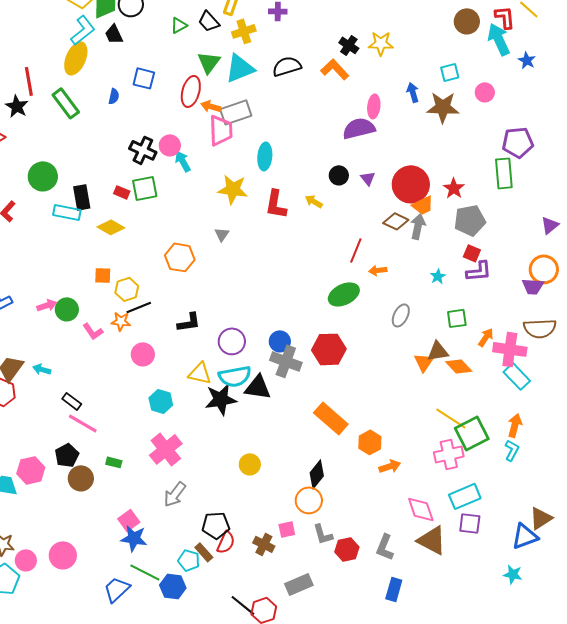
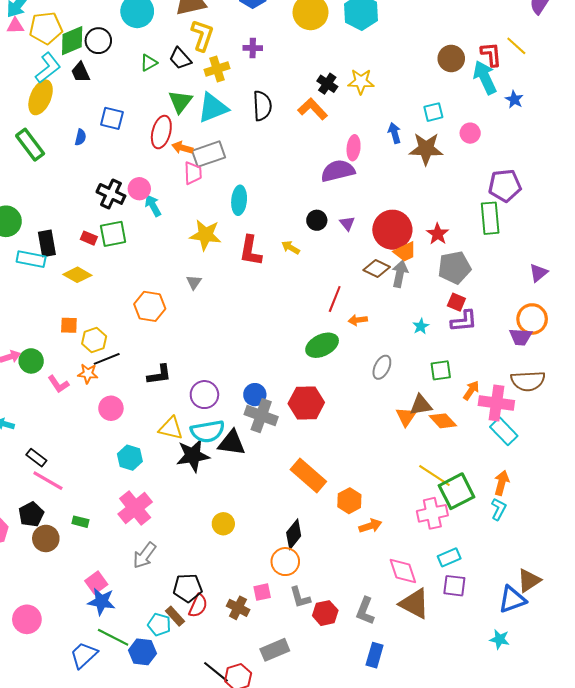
black semicircle: (287, 66) -> (262, 106), turned 104
pink trapezoid: (221, 130) -> (193, 173), size x0.7
cyan rectangle: (465, 496) -> (449, 557), size x0.7

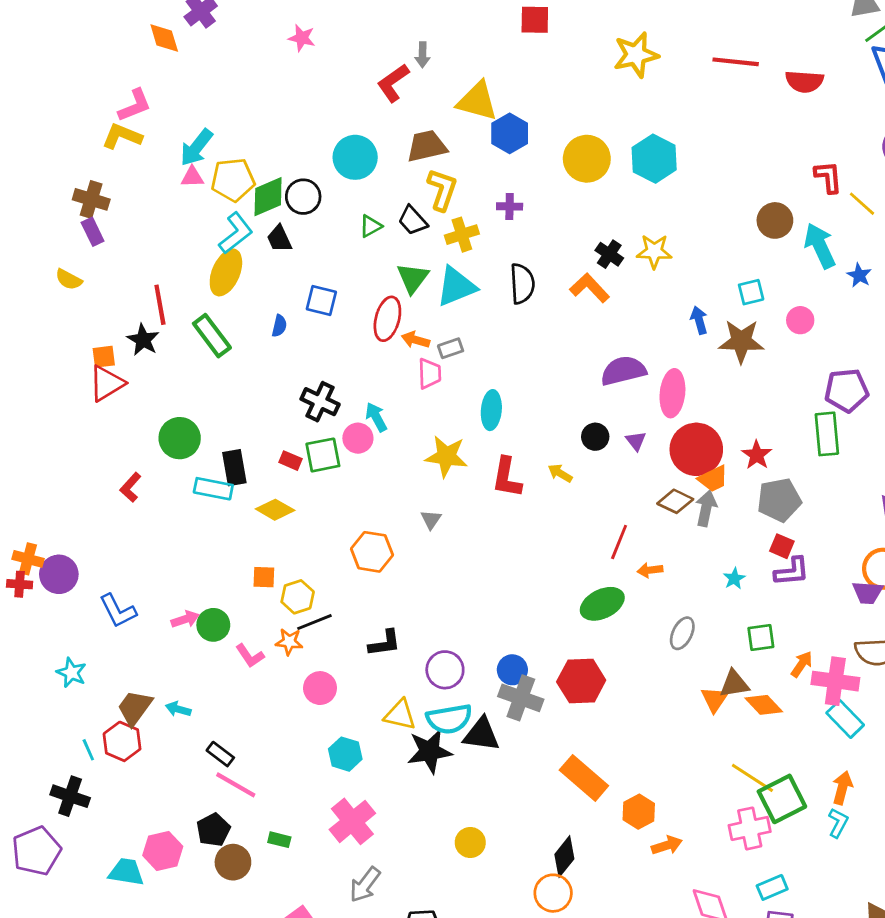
red L-shape: (491, 54) -> (828, 177), moved
pink ellipse: (354, 148) -> (672, 393), moved, size x1.4
gray rectangle: (209, 154) -> (451, 348), size x0.6
pink circle: (139, 189) -> (358, 438), moved

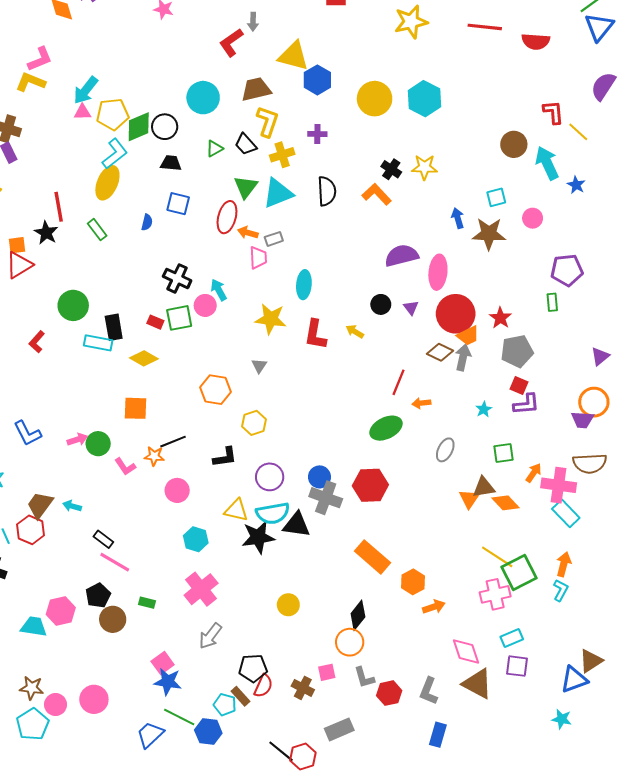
black trapezoid: (279, 239) -> (171, 163), moved, turned 120
green rectangle: (212, 336) -> (97, 230), size x0.7
green rectangle: (827, 434) -> (552, 302), size x0.6
orange square: (264, 577) -> (136, 408), size x1.4
yellow hexagon: (298, 597) -> (254, 423), moved

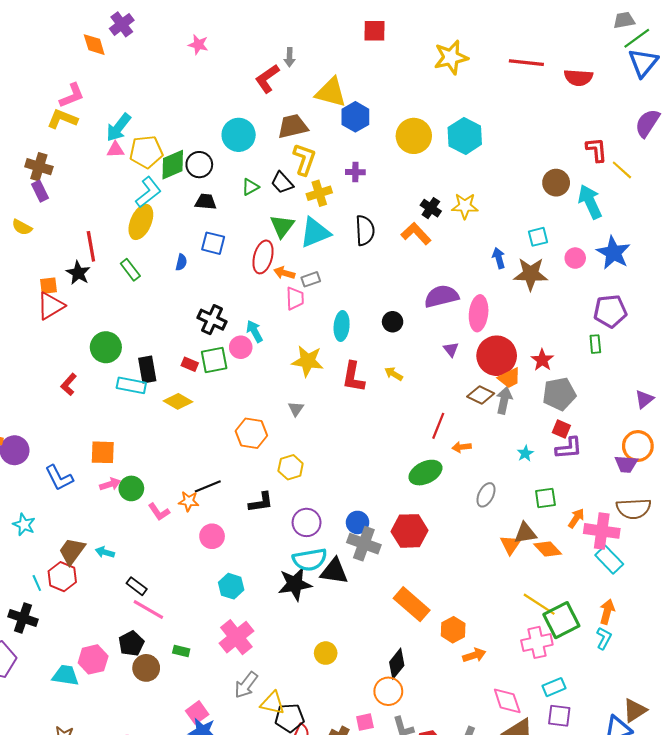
blue star: (576, 185) -> (613, 253), moved, size x1.8
black circle: (381, 304) -> (393, 322), moved
orange square: (136, 408) -> (103, 452), moved
yellow triangle: (236, 510) -> (273, 703), moved

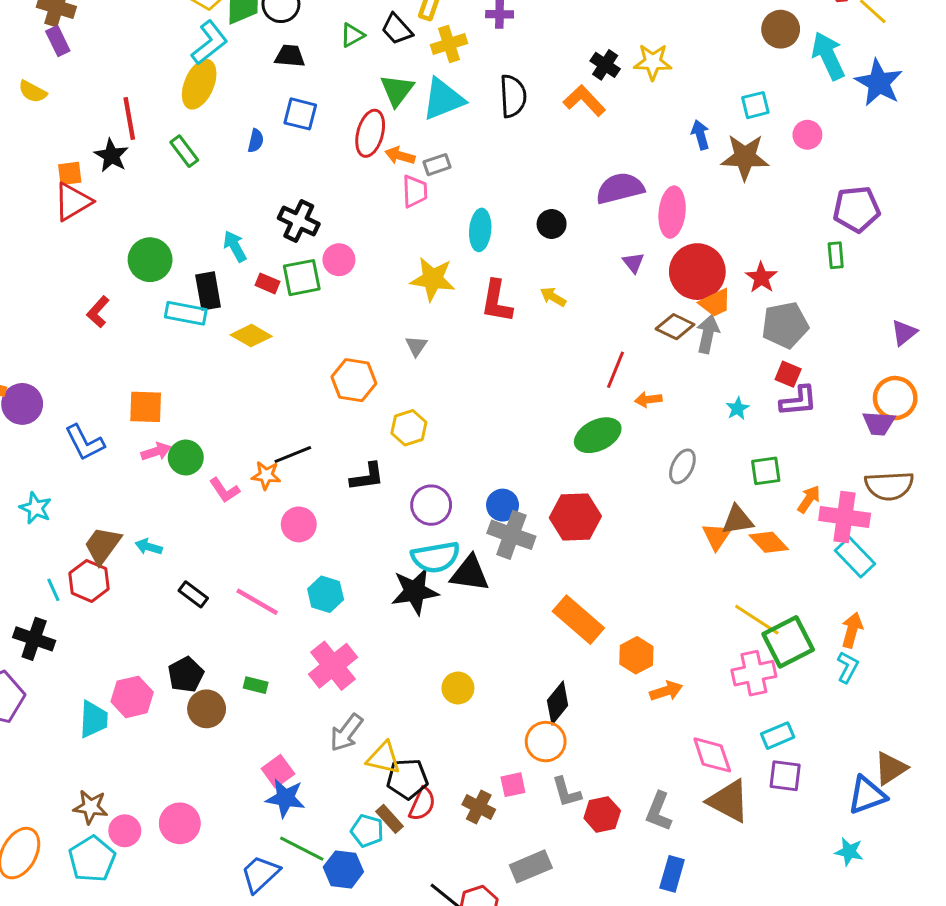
blue star: (613, 253) -> (879, 83), moved
cyan arrow: (255, 331) -> (235, 246), moved
pink line: (148, 610) -> (257, 602), moved
cyan trapezoid: (65, 675) -> (94, 719), turned 84

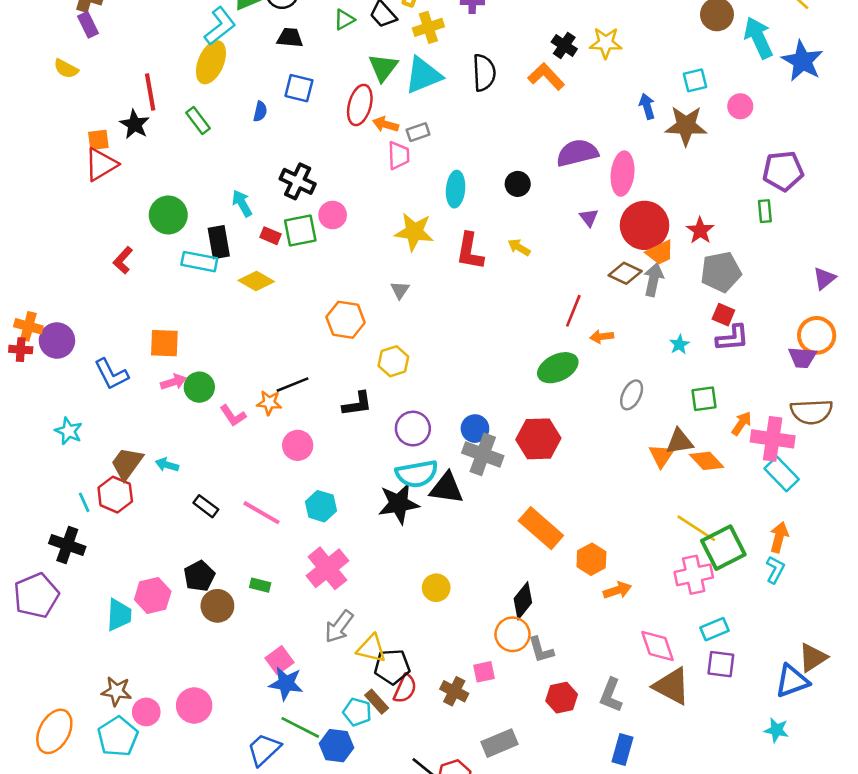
gray L-shape: (566, 792) -> (541, 650), moved

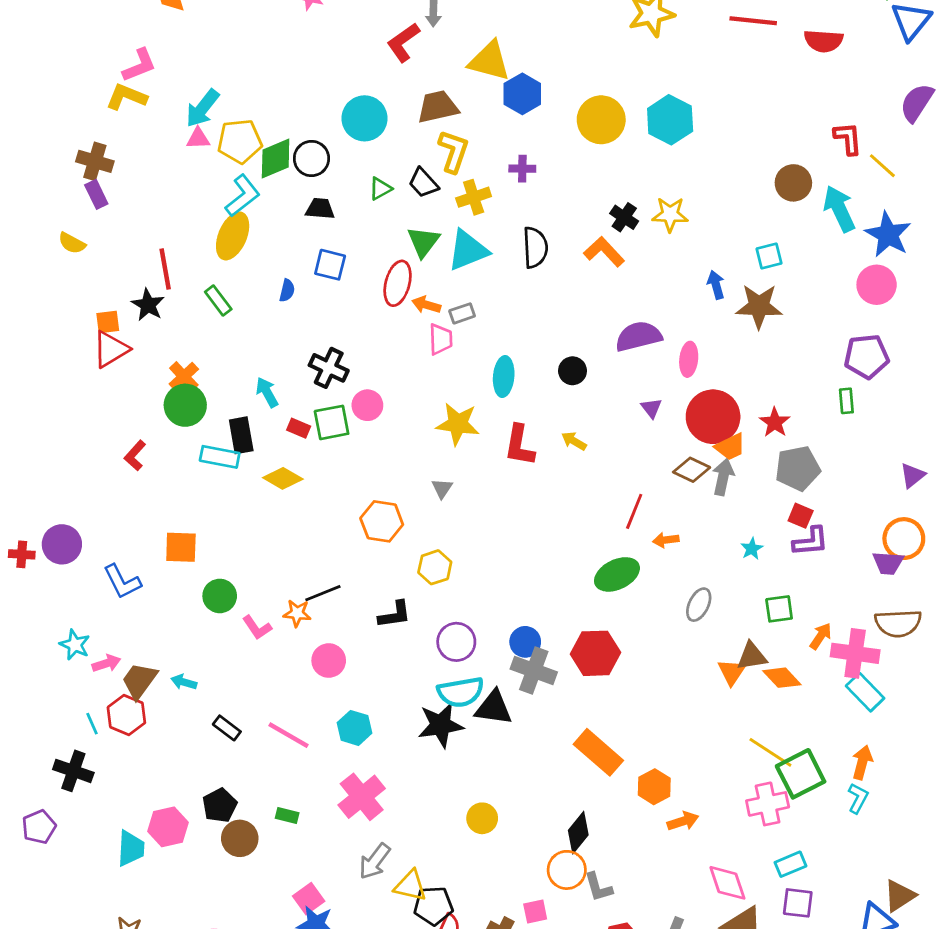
pink circle: (740, 106) -> (877, 285), moved, size x1.4
pink ellipse: (623, 174) -> (689, 359), size x0.7
orange cross: (28, 326) -> (184, 377), moved, turned 32
pink arrow: (173, 382) -> (106, 663), moved
purple pentagon: (36, 595) -> (39, 827), size x0.7

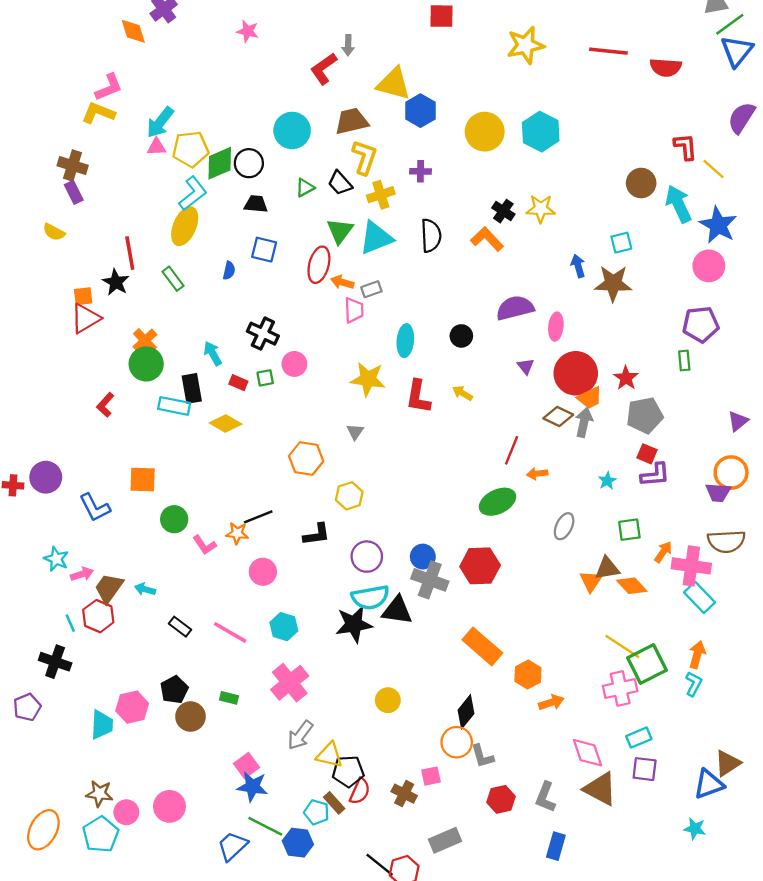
green square: (332, 422) -> (265, 378), size x0.6

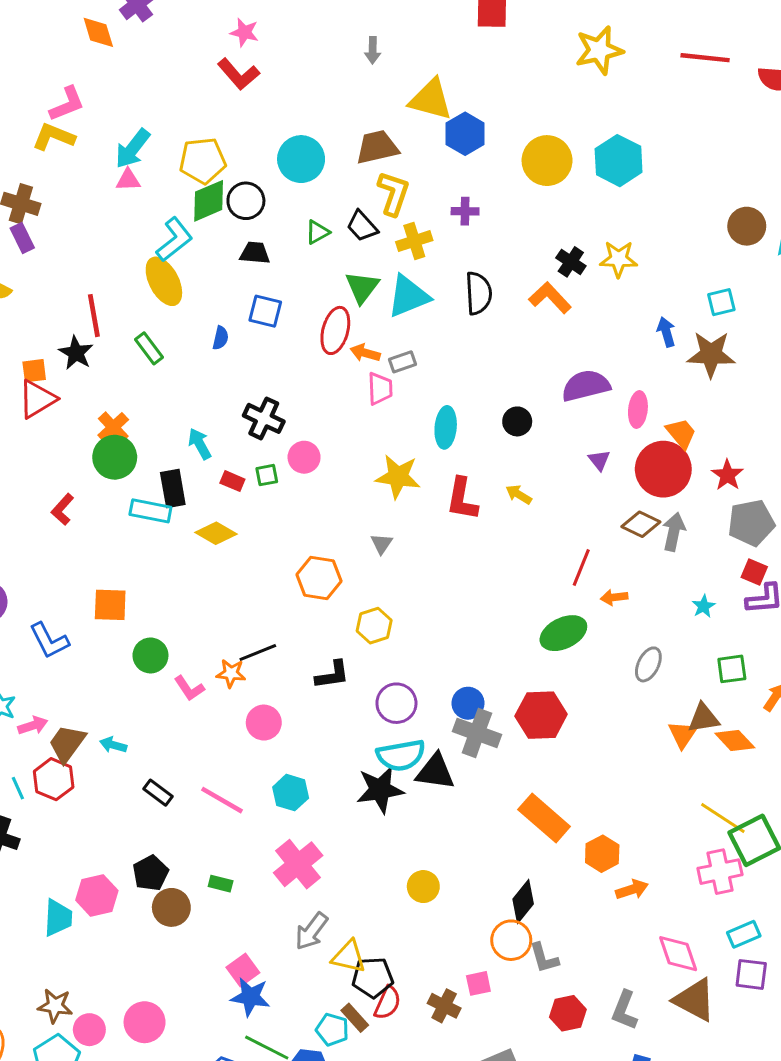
red L-shape: (324, 69) -> (238, 74), moved, turned -96
yellow pentagon: (191, 149) -> (203, 161), moved
yellow ellipse: (185, 226) -> (164, 281), turned -51
orange trapezoid: (590, 398) -> (681, 433), moved, turned -104

